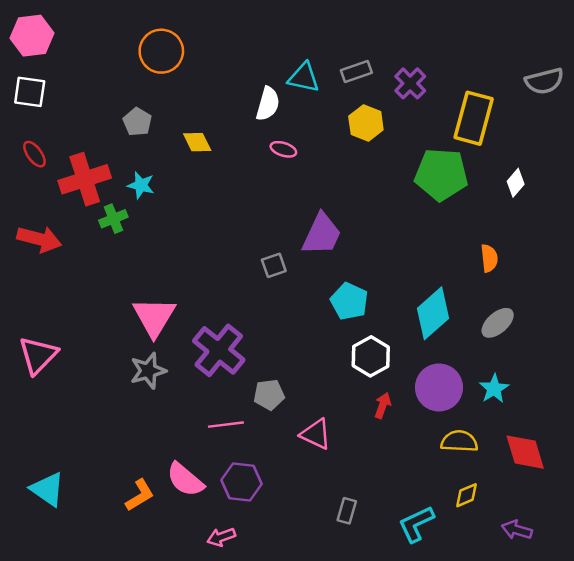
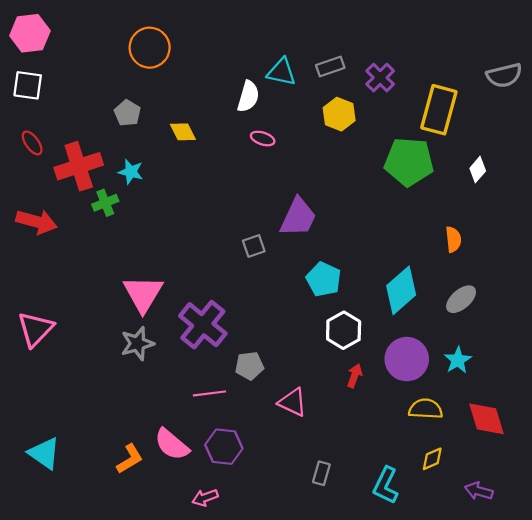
cyan L-shape: (416, 524) -> (386, 485), turned -39

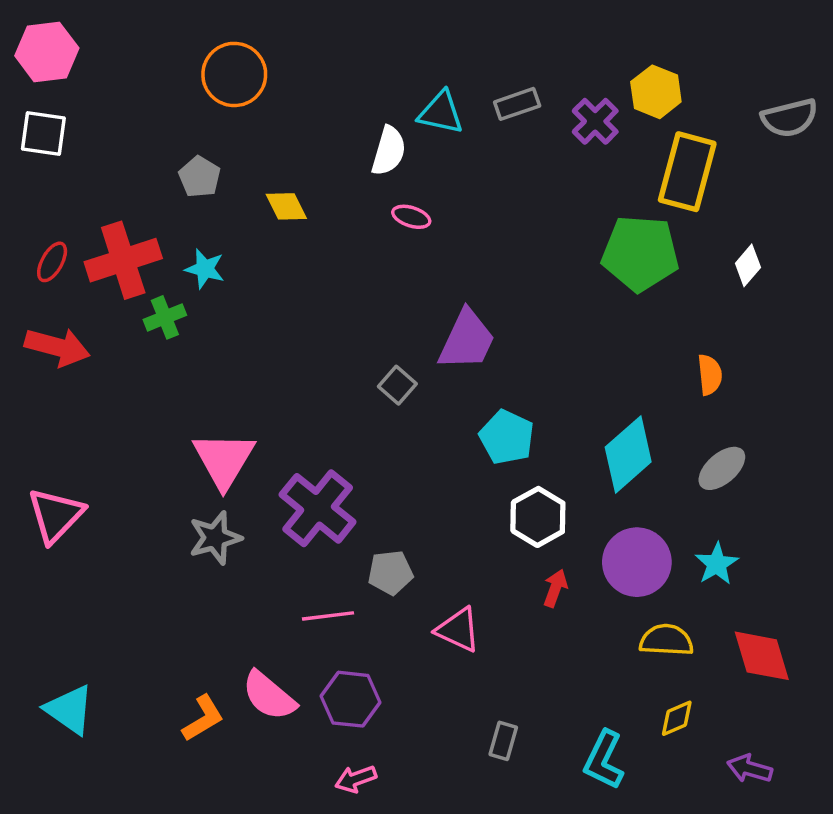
yellow hexagon: (339, 114) -> (656, 92), moved
red ellipse: (32, 143) -> (52, 262), moved, turned 65
gray square: (254, 246) -> (397, 385), turned -30
pink arrow: (205, 498) -> (356, 779), moved

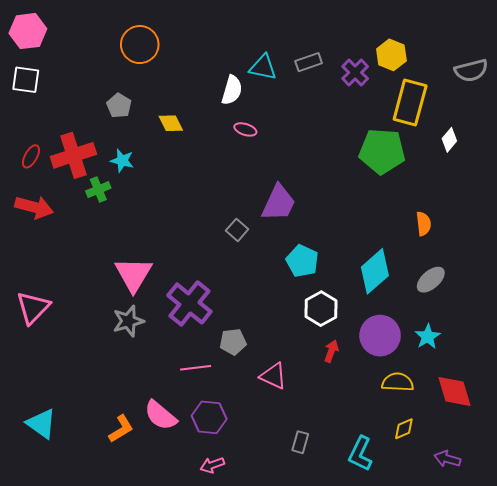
white diamond: (748, 265) -> (449, 140), moved

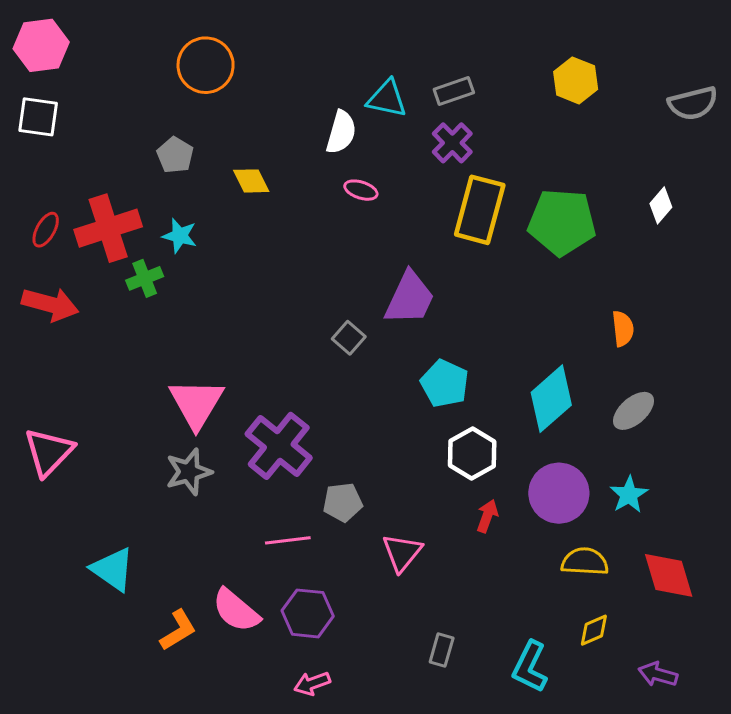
purple cross: (355, 73) -> (452, 143), moved
yellow rectangle: (410, 103) -> (480, 210), moved
pink triangle: (273, 376) -> (402, 553), turned 44
cyan triangle: (41, 424) -> (113, 569), moved

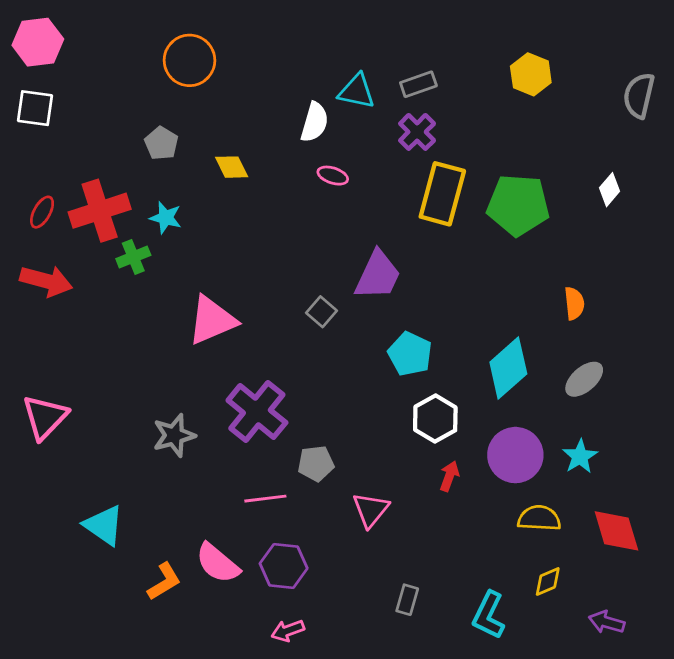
gray semicircle: (693, 103) -> (639, 95), turned 117
pink triangle: (196, 403) -> (212, 320), moved, turned 36

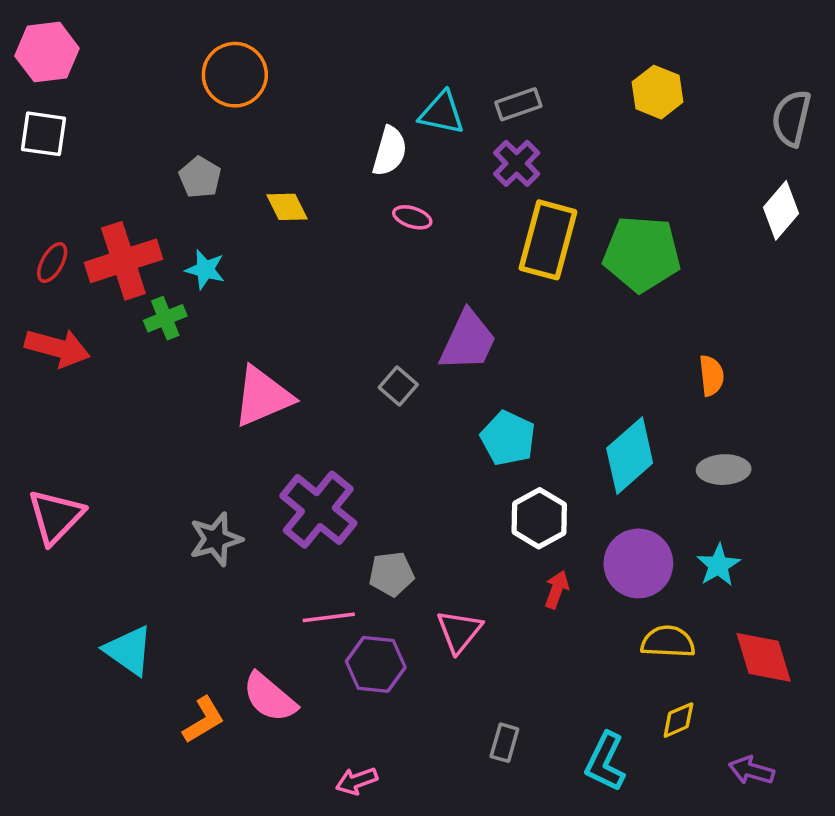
white diamond: (609, 190) -> (781, 210), moved, size x1.4
gray ellipse: (584, 379) -> (724, 470), turned 39
purple hexagon: (284, 566) -> (376, 664), moved

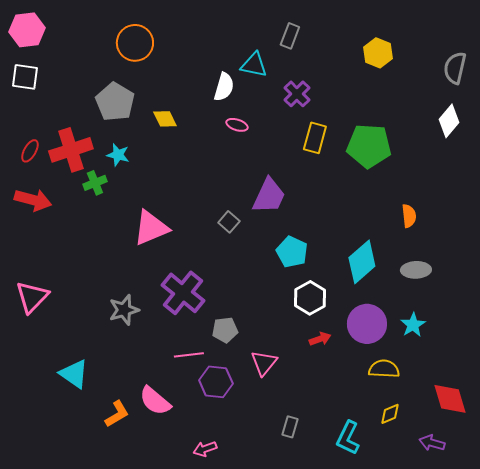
gray rectangle: (518, 104) -> (290, 36), moved, turned -50
gray pentagon: (200, 177) -> (115, 102), size x1.6
yellow rectangle: (548, 240) -> (315, 138), size x0.7
red arrow: (557, 590) -> (320, 339), turned 50
red diamond: (764, 657) -> (450, 399), moved

